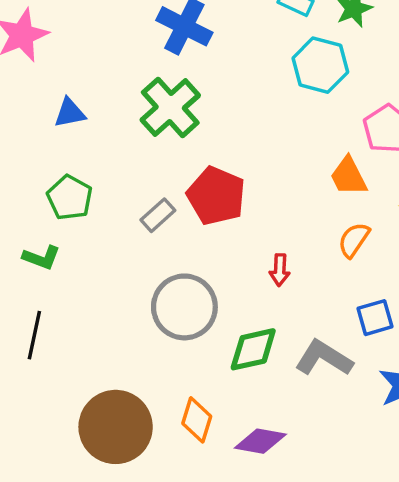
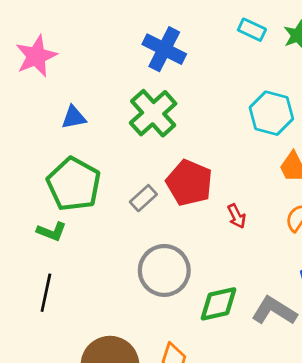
cyan hexagon: (320, 65) -> (271, 113), moved
green pentagon: (70, 198) -> (74, 184), size x1.5
red arrow: (280, 270) -> (237, 216), moved, turned -30

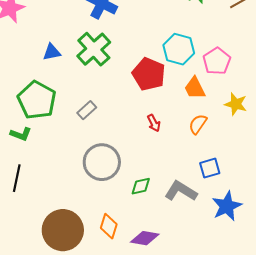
blue triangle: (74, 117) -> (52, 52), moved
red pentagon: (189, 183) -> (149, 74), moved
green diamond: (219, 304) -> (141, 186), size x0.7

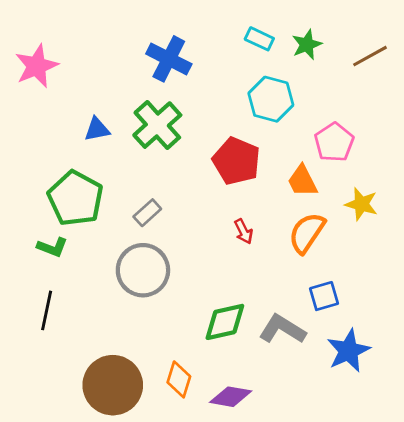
cyan hexagon: (179, 49) -> (271, 99), moved
orange semicircle: (198, 124) -> (307, 233), size x1.4
gray circle: (102, 162) -> (143, 270), moved
green diamond: (141, 186) -> (225, 322), size x1.5

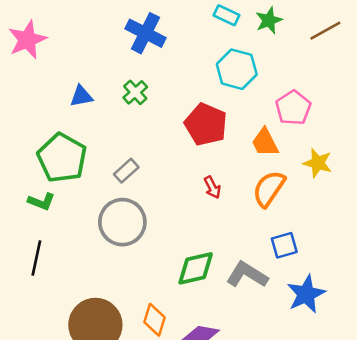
green cross: (157, 125) -> (135, 92), size x0.6

